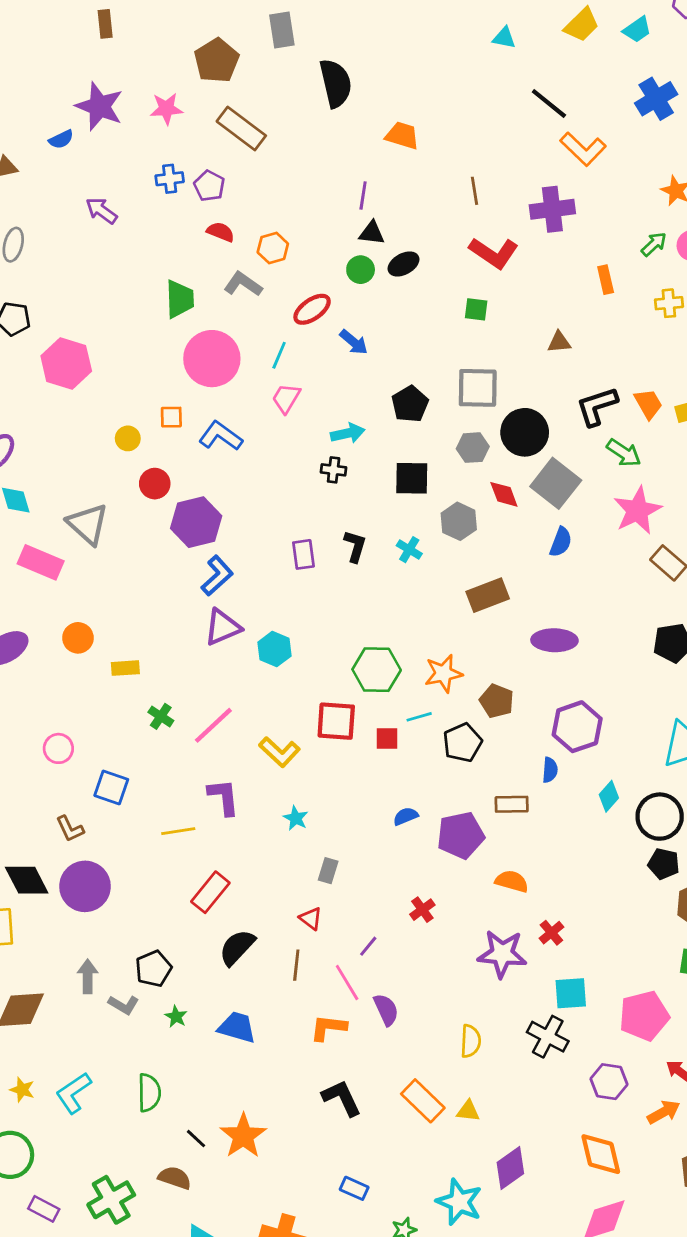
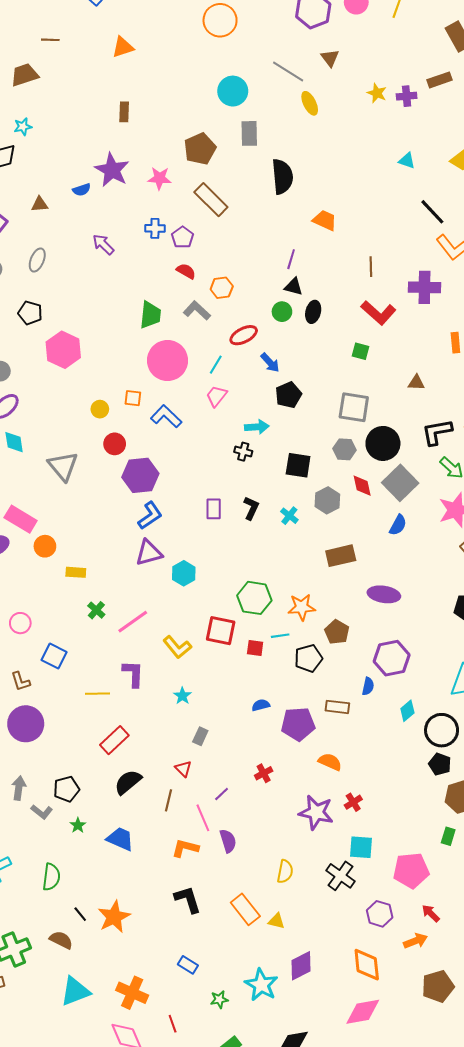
black ellipse: (404, 264) -> (313, 312), turned -55
black pentagon: (410, 404) -> (288, 395), moved
pink rectangle: (41, 562) -> (21, 519), moved

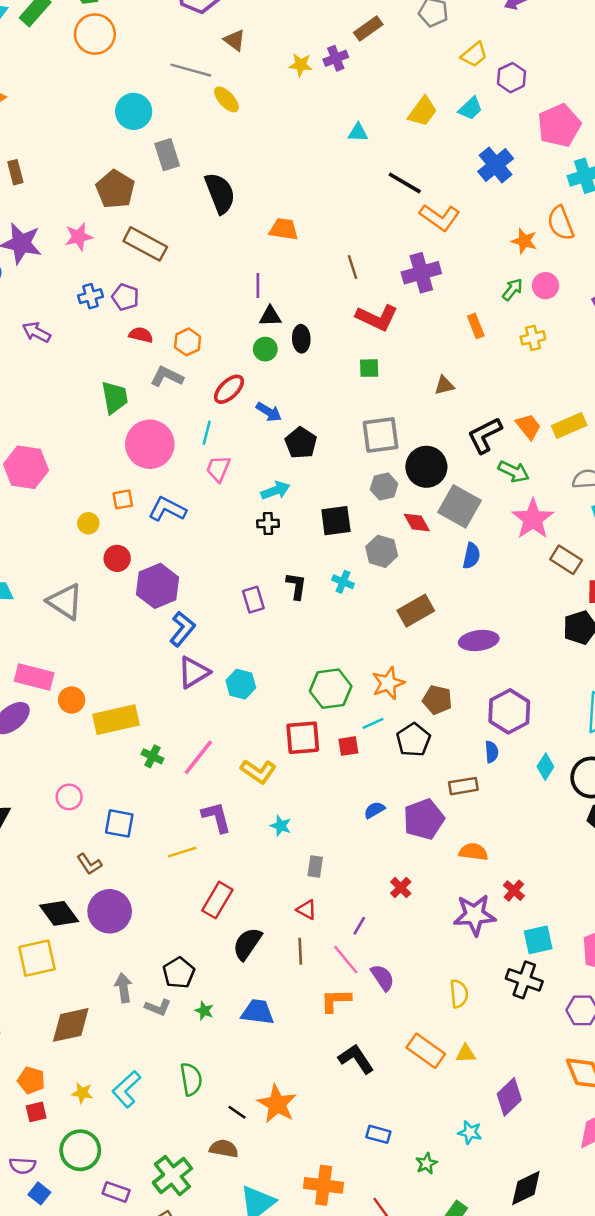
yellow rectangle: (76, 572) -> (116, 720), size x1.8
cyan star: (261, 985) -> (470, 1132), size x0.6

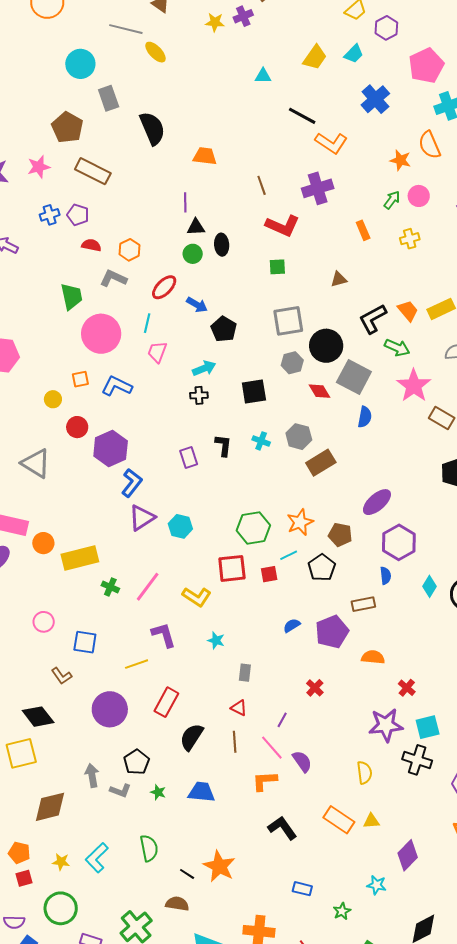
gray hexagon: (382, 551) -> (299, 437), moved
purple ellipse: (479, 641) -> (377, 502), moved, turned -32
purple circle: (110, 911) -> (110, 709), moved
purple star: (475, 915) -> (386, 725), moved

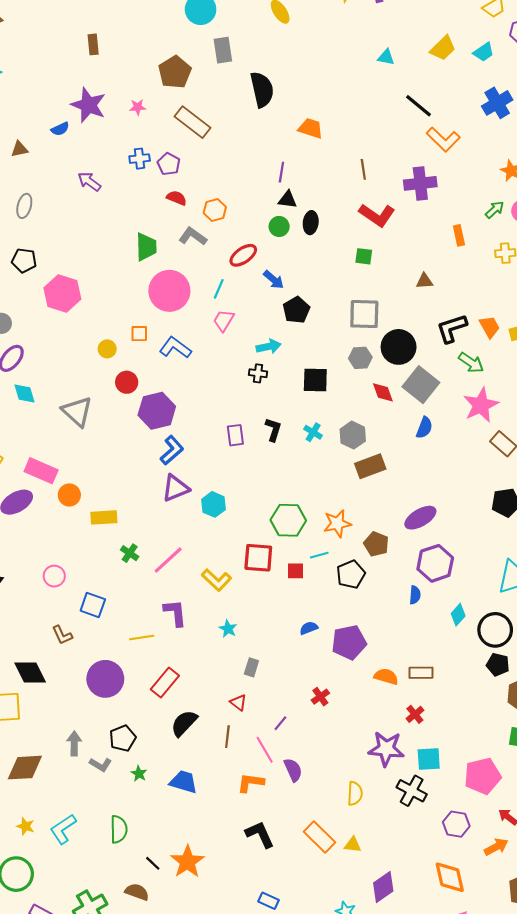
pink star: (39, 167) -> (138, 107), size x0.7
yellow rectangle: (80, 558) -> (104, 517), size x0.7
brown rectangle: (363, 604) -> (421, 673), moved

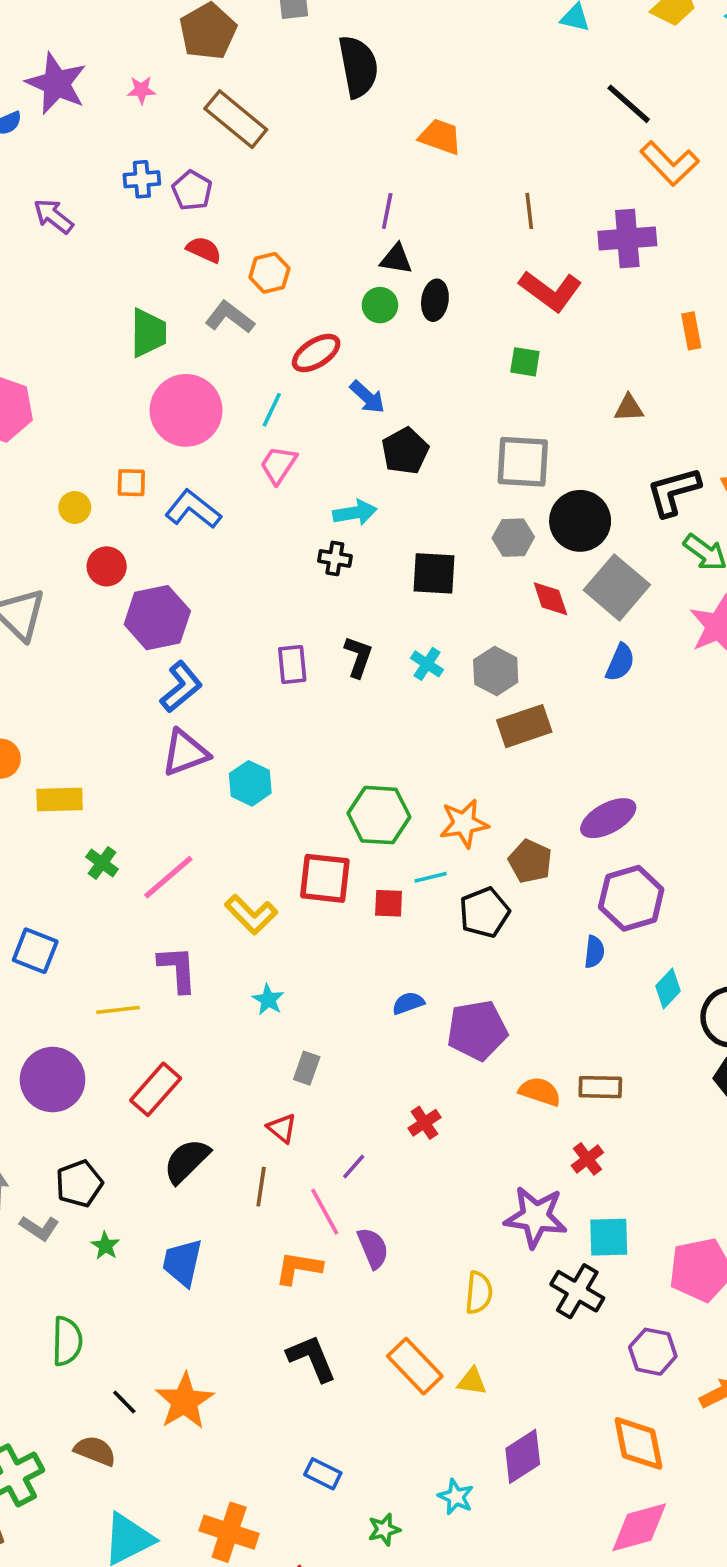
blue trapezoid: (184, 782) -> (182, 1263), turned -96

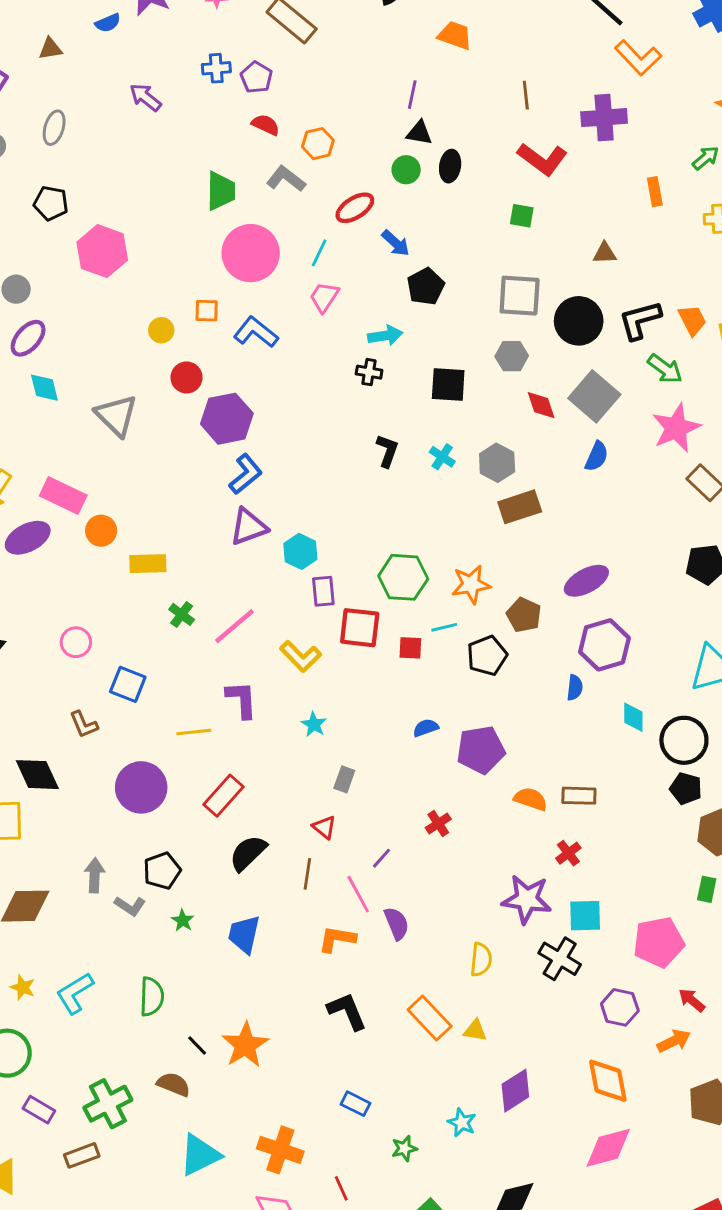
black circle: (580, 521) -> (579, 321), moved
purple rectangle: (292, 664) -> (323, 591), moved
cyan diamond: (668, 988) -> (633, 717), turned -44

